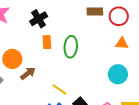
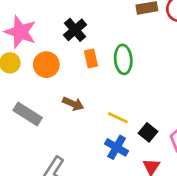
orange circle: (12, 59) -> (46, 65), moved
brown arrow: (28, 73) -> (73, 104), turned 70

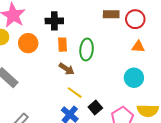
black cross: (75, 30) -> (54, 21), turned 30
brown arrow: (73, 104) -> (67, 69), moved

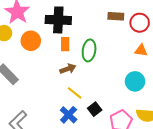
black cross: (54, 21) -> (58, 20), size x1.4
brown arrow: (67, 69) -> (68, 69), turned -56

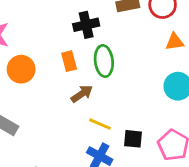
black cross: (58, 20) -> (86, 25), moved, size x0.7
black square: (95, 109) -> (133, 139), turned -32

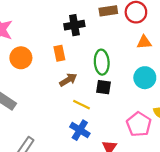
green ellipse: (104, 61) -> (102, 62), moved
black square: (133, 139) -> (103, 87), moved

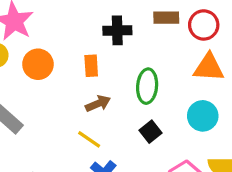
orange triangle: (144, 42) -> (209, 67), size x1.5
black square: (103, 87) -> (151, 132), moved, turned 35
yellow line: (81, 105) -> (89, 139), moved

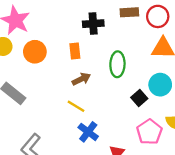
black square: (151, 132) -> (139, 98), moved

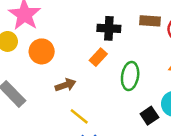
orange rectangle: (75, 51) -> (98, 57), moved, turned 42
brown arrow: (81, 79) -> (65, 85), moved

